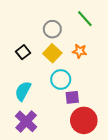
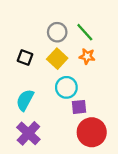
green line: (85, 19) -> (85, 32), moved
black square: (23, 52) -> (25, 57), turned -32

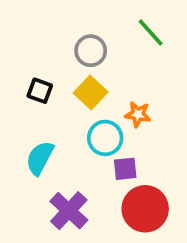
green line: (85, 32) -> (151, 33), moved
orange star: (87, 56) -> (138, 114), moved
purple cross: (28, 133) -> (69, 211), moved

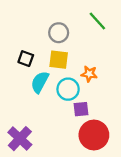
yellow square: (91, 92) -> (59, 60), turned -36
cyan semicircle: (40, 158) -> (40, 82), moved
purple cross: (69, 211) -> (20, 139), moved

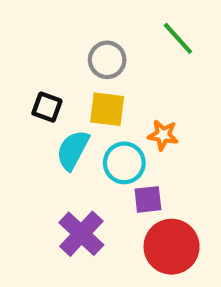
purple cross: (20, 139) -> (81, 234), moved

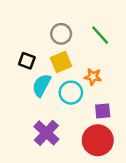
green line: (178, 38) -> (100, 35), moved
yellow square: (107, 109) -> (61, 62), turned -30
purple square: (148, 199) -> (103, 111), moved

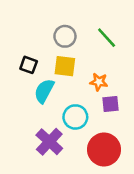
yellow square: (61, 62) -> (65, 66), turned 30
cyan circle: (71, 93) -> (75, 117), moved
purple square: (103, 111) -> (110, 104), moved

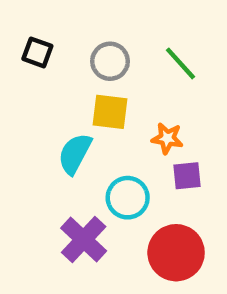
black square: (29, 65) -> (37, 52), moved

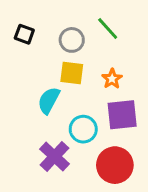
green line: (180, 63) -> (108, 28), moved
orange star: (167, 138) -> (112, 79), moved, turned 30
purple square: (187, 176) -> (122, 115), size x1.6

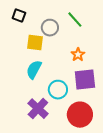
black square: (24, 34) -> (19, 16), moved
yellow square: (72, 73) -> (35, 43), moved

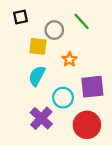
black square: (19, 16) -> (21, 17), turned -32
orange star: (78, 55) -> (70, 59), moved

